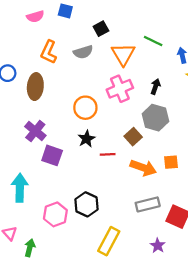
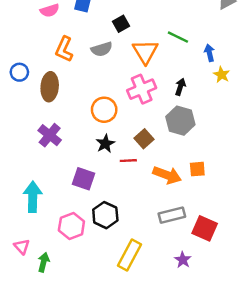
brown square: (133, 137) -> (144, 139), moved
purple square: (52, 155) -> (84, 179), moved

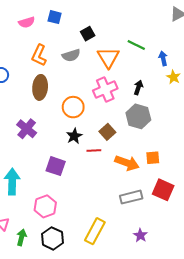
brown ellipse: (50, 87) -> (40, 87), moved
black hexagon: (105, 215) -> (52, 238), moved
red square: (205, 228) -> (163, 190), moved

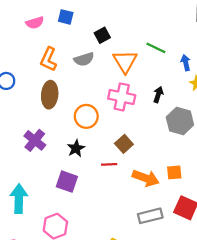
pink cross: (105, 89) -> (122, 97), turned 35
gray hexagon: (138, 116) -> (180, 121), moved
black star: (74, 136) -> (76, 148), moved

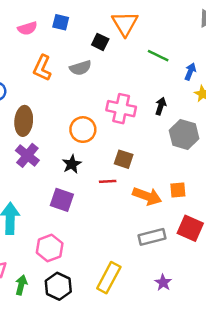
black square: (102, 35) -> (100, 42), turned -35
orange triangle: (125, 62) -> (125, 23), moved
blue arrow: (186, 63) -> (190, 72), turned 35
brown ellipse: (50, 95) -> (24, 121), moved
brown square: (124, 144) -> (124, 159), turned -30

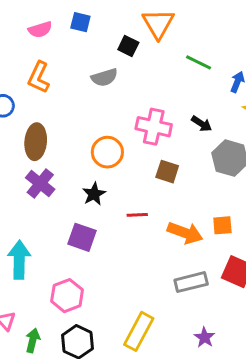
orange L-shape: (42, 68) -> (39, 77), moved
black arrow: (161, 106) -> (202, 124), turned 105
brown square: (124, 159) -> (167, 172), moved

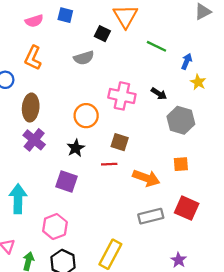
brown square: (167, 172) -> (120, 142), moved
orange square: (222, 225) -> (181, 164), moved
purple star: (205, 337) -> (179, 260), moved

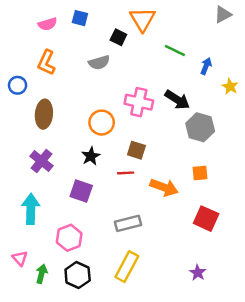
yellow star: (198, 82) -> (230, 86), moved
black arrow: (159, 94) -> (177, 100), size x1.5
purple cross: (34, 140) -> (42, 161), moved
gray rectangle: (151, 216) -> (128, 223), moved

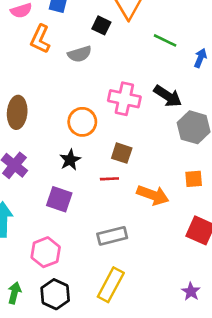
orange L-shape: (46, 62) -> (40, 39), moved

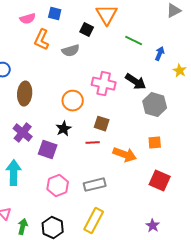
purple square: (59, 199) -> (48, 150), moved
pink hexagon: (46, 252) -> (58, 186), moved

